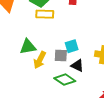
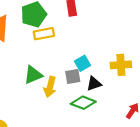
black triangle: (77, 66) -> (94, 84), turned -32

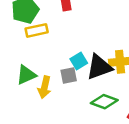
black triangle: (94, 84) -> (99, 67), moved, size x1.6
green diamond: (83, 103) -> (104, 102), moved

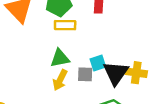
black triangle: (99, 67) -> (116, 73), turned -48
green triangle: (26, 75) -> (60, 58), moved

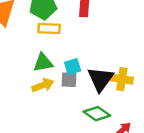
cyan square: (98, 63) -> (73, 67), moved
yellow arrow: (60, 80) -> (43, 85), turned -138

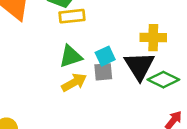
yellow cross: (122, 79) -> (153, 38), moved
green diamond: (97, 114) -> (163, 80), moved

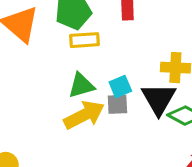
yellow arrow: (74, 82) -> (84, 115), size x1.4

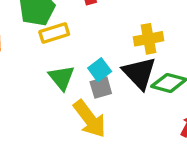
green triangle: (81, 85) -> (62, 78), turned -40
yellow arrow: (84, 115) -> (90, 119), moved, turned 93

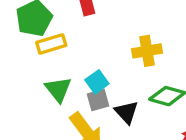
black triangle: (139, 73) -> (126, 112), moved, size x0.7

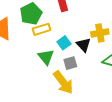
cyan square: (97, 82) -> (64, 43), moved
black triangle: (126, 112) -> (84, 45), moved

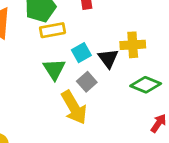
gray square: (70, 63) -> (87, 82), turned -32

